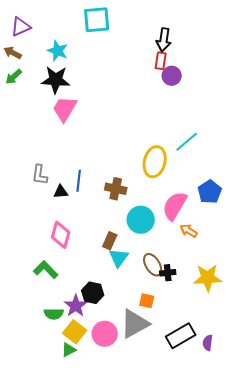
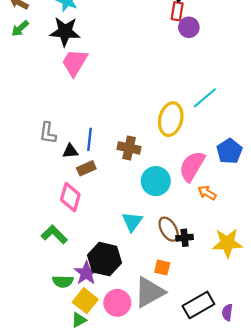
brown rectangle: (110, 241) -> (86, 168), moved, turned 42
black hexagon: (93, 293) -> (104, 259), size x1.4

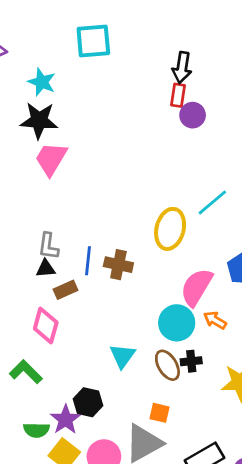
gray L-shape: (48, 133) -> (48, 246), moved
blue line: (90, 139) -> (88, 261), moved
cyan circle: (156, 181) -> (177, 323), moved
black cross: (185, 238) -> (191, 361), moved
black hexagon: (104, 259) -> (88, 402), size x0.7

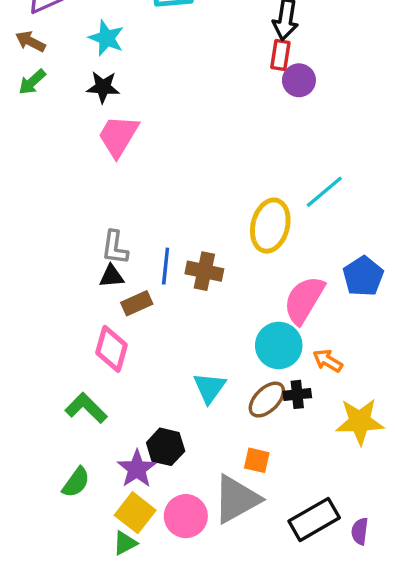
black star: (39, 120) -> (103, 87), size x0.7
orange arrow: (215, 320) -> (328, 361), moved
brown ellipse: (167, 365) -> (267, 400), turned 76
green semicircle: (36, 430) -> (76, 482), moved, turned -55

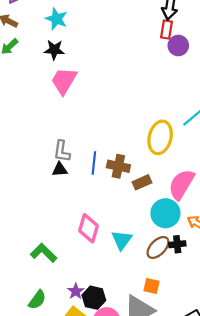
brown rectangle: (137, 303) -> (142, 182), moved
pink diamond: (111, 349) -> (89, 228), moved
black hexagon: (166, 447) -> (94, 298), moved
purple star: (137, 469) -> (76, 291), size x0.7

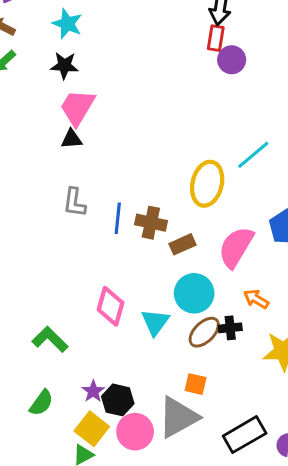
black triangle: (60, 169) -> (72, 139), moved
cyan circle: (165, 213) -> (194, 293), moved

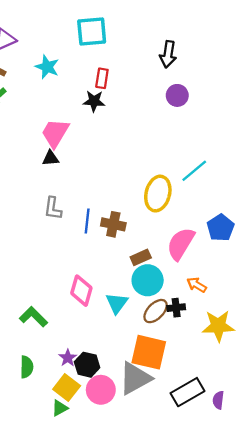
red rectangle: (216, 38) -> (102, 78), moved
black star: (64, 66) -> (94, 101), moved
brown rectangle: (183, 244) -> (141, 257), moved
orange square: (196, 384) -> (149, 352), size x2.0
green semicircle: (41, 403) -> (27, 367), turned -35

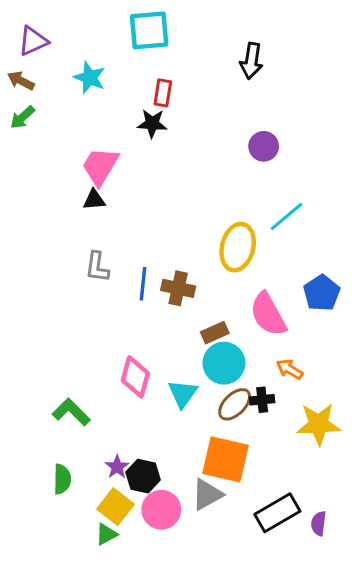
purple circle: (177, 95) -> (264, 146), moved
pink semicircle: (181, 244) -> (268, 314), turned -60
gray triangle: (135, 378) -> (207, 494), size x0.7

